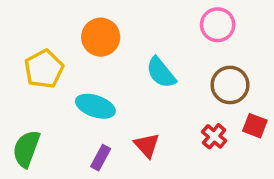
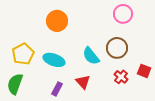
yellow pentagon: (44, 69) -> (23, 54), moved
cyan semicircle: (161, 73) -> (91, 56), moved
brown circle: (230, 85) -> (117, 48), moved

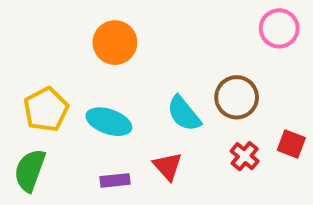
pink circle: (123, 14) -> (279, 28), moved
purple rectangle: (57, 89) -> (115, 180), turned 56

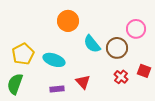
pink circle: (279, 28) -> (136, 29), moved
orange circle: (115, 43) -> (68, 21), moved
cyan semicircle: (184, 114) -> (92, 44), moved

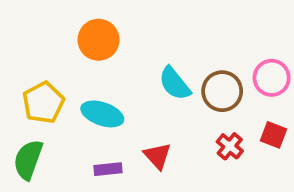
orange circle: (68, 21) -> (98, 40), moved
pink circle: (136, 29) -> (272, 78), moved

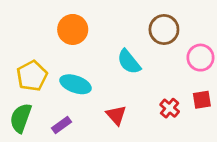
brown circle: (222, 91) -> (164, 29), moved
red square: (273, 135) -> (202, 100), turned -30
purple rectangle: (108, 169) -> (61, 125), moved, turned -30

